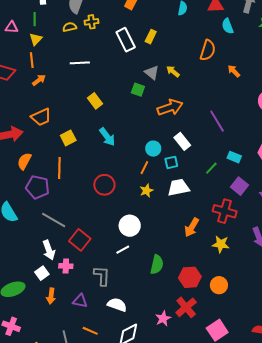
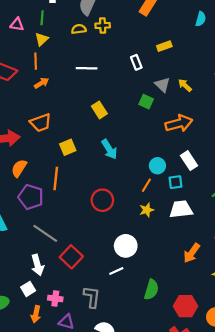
yellow rectangle: (151, 37) -> (164, 46), turned 40
white rectangle: (126, 40) -> (136, 62), moved, size x0.6
pink cross: (66, 266) -> (55, 298), moved

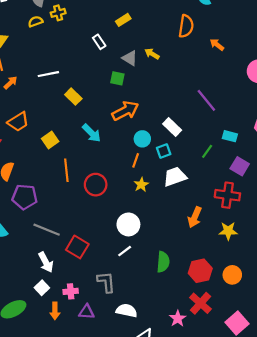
white line: (87, 68) -> (48, 74), moved
orange arrow: (179, 123) -> (125, 111), moved
orange line: (56, 178) -> (66, 170), moved

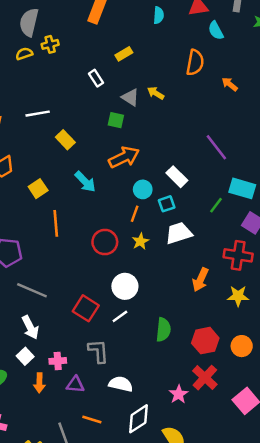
cyan rectangle: (230, 136) -> (242, 188), size x1.5
red circle: (96, 185) -> (105, 242), moved
red square: (77, 247) -> (86, 308), moved

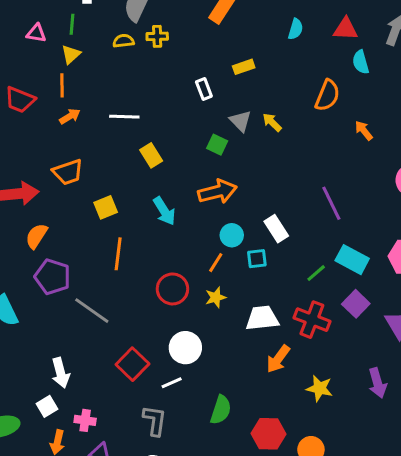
white trapezoid: (179, 233) -> (262, 318), moved
red cross: (238, 255) -> (312, 320), moved
gray line: (32, 290) -> (92, 311), moved
gray L-shape: (98, 351) -> (155, 421), moved

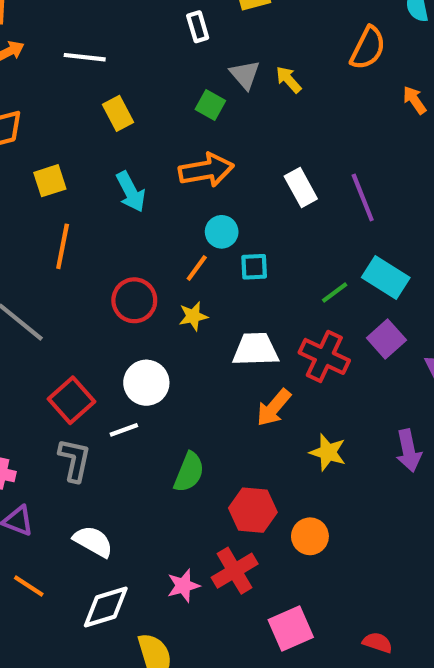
white rectangle: (276, 229) -> (301, 187), moved
gray L-shape: (155, 421) -> (75, 460), moved

